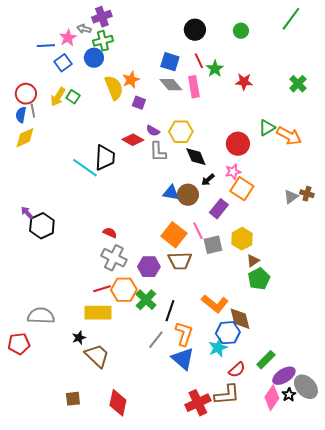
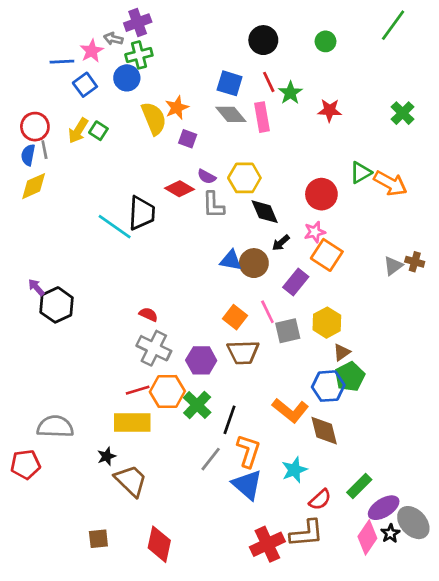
orange square: (174, 235) -> (235, 317), size x0.7
blue hexagon: (228, 333) -> (328, 386), moved

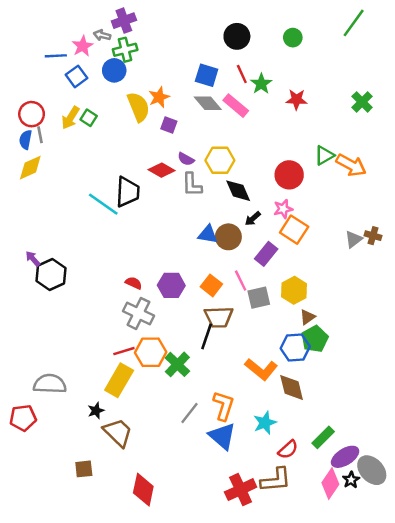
pink rectangle: (262, 117) -> (236, 106), turned -40
purple hexagon: (201, 360) -> (171, 285), moved
black line: (230, 420) -> (207, 336), moved
yellow rectangle: (132, 423) -> (119, 380), turned -60
brown square: (98, 539) -> (84, 469), moved

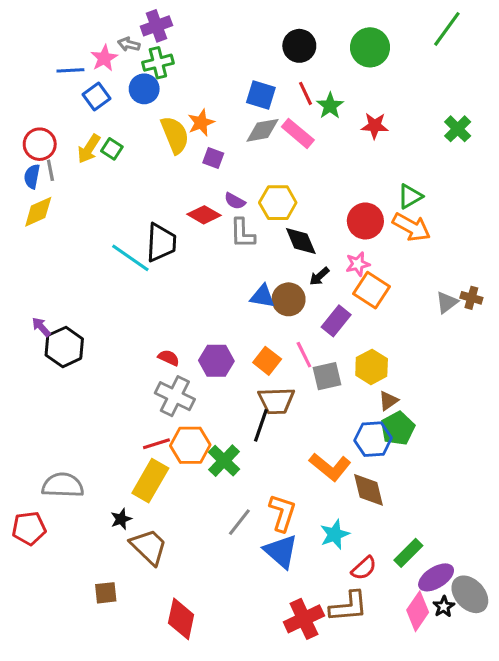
green circle: (293, 38) -> (370, 47), size x1.6
gray diamond: (208, 103) -> (262, 130), turned -60
orange arrow: (351, 165) -> (411, 227), moved

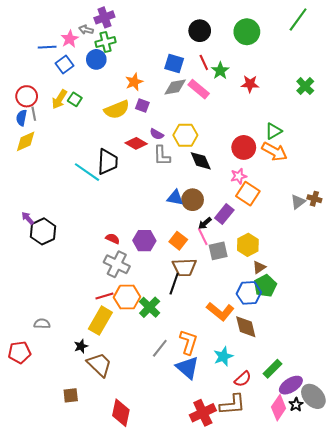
yellow semicircle: (175, 135) -> (117, 110), moved, turned 90
black arrow: (319, 276) -> (205, 223), moved
gray semicircle: (63, 485) -> (42, 324), size x0.6

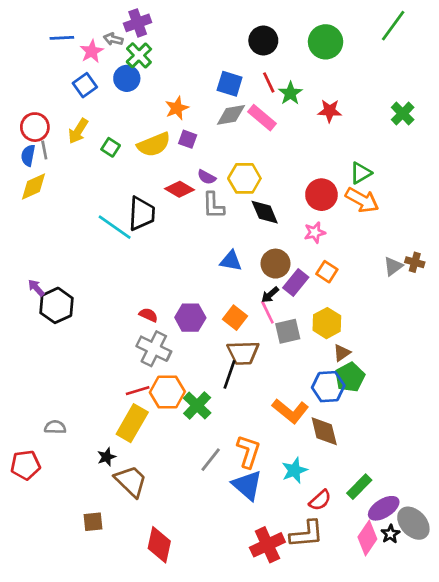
green cross: (105, 42) -> (139, 55), turned -30
blue line: (47, 47) -> (62, 38), moved
green square: (75, 99) -> (111, 147), moved
orange square: (248, 194) -> (327, 272), moved, size x0.7
brown circle: (193, 200) -> (276, 264), moved

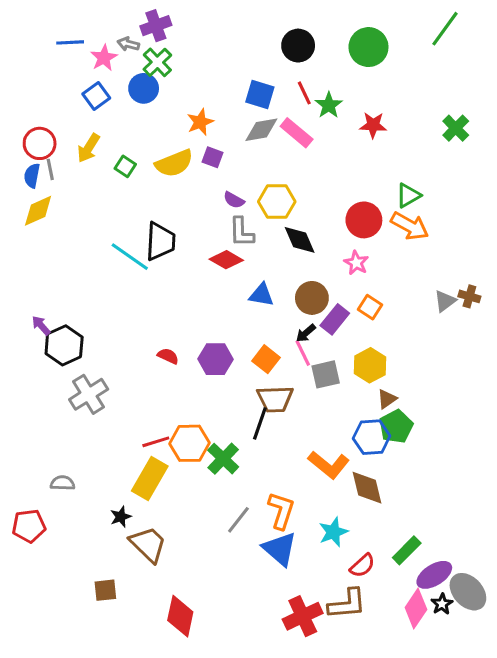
red diamond: (180, 189) -> (226, 260), moved
pink star: (315, 232) -> (356, 263), turned -30
gray cross: (154, 349) -> (89, 394), moved, turned 32

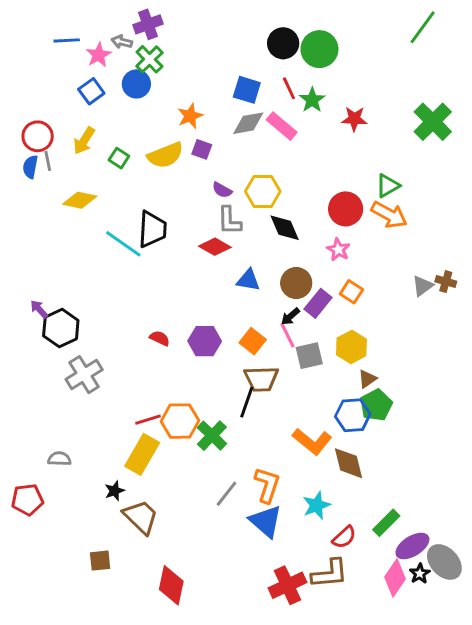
green circle: (368, 47) -> (319, 49), moved
green cross: (456, 128) -> (433, 122), size x1.5
yellow diamond: (38, 211) -> (80, 200), moved, turned 36

